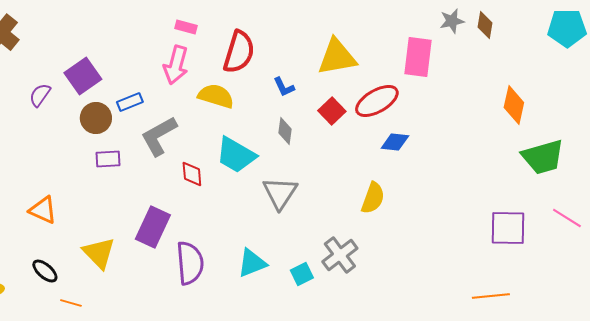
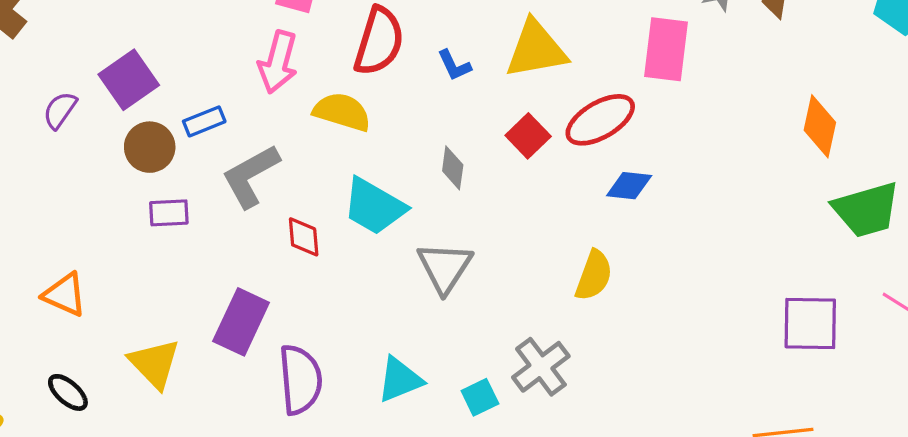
blue L-shape: (284, 87) -> (454, 65), moved

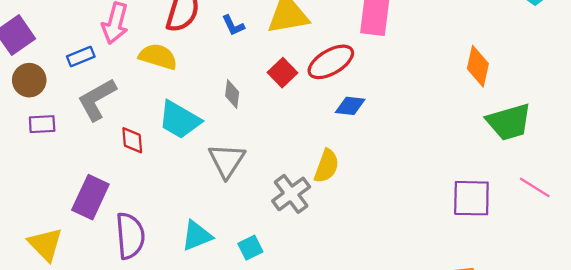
blue rectangle: (204, 121) -> (81, 57), moved
yellow triangle: (154, 364) -> (45, 244), moved
gray cross: (541, 367) -> (291, 194), moved

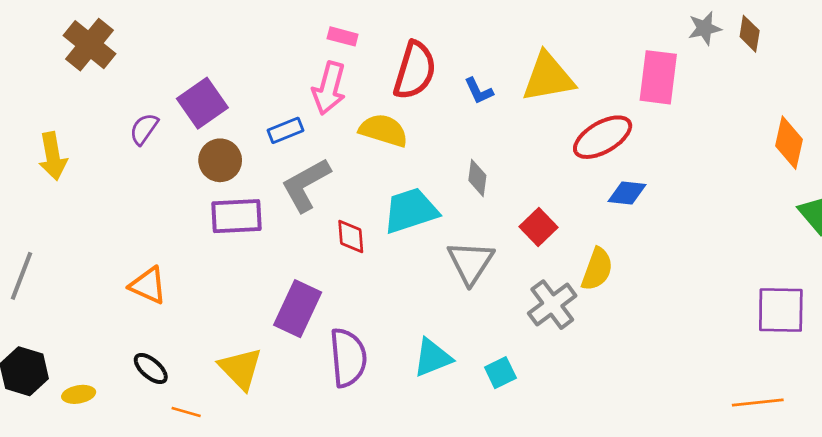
red square: (283, 73) -> (539, 227), moved
cyan trapezoid: (179, 120) -> (411, 211), turned 132
purple rectangle: (42, 124) -> (236, 216), size x1.5

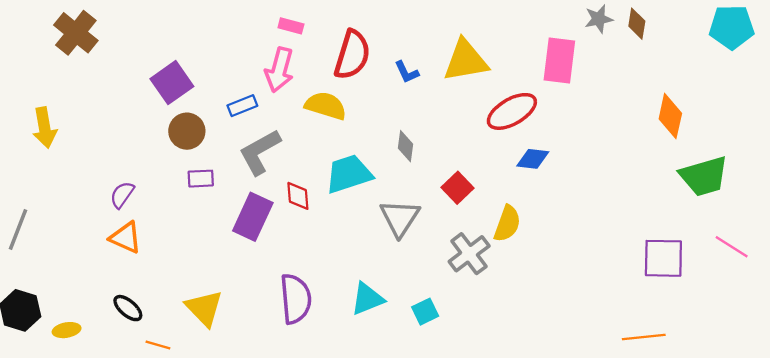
purple semicircle: (144, 129) -> (122, 195), moved
purple rectangle: (236, 216) -> (201, 179), size x0.6
purple rectangle: (298, 309) -> (253, 217), moved

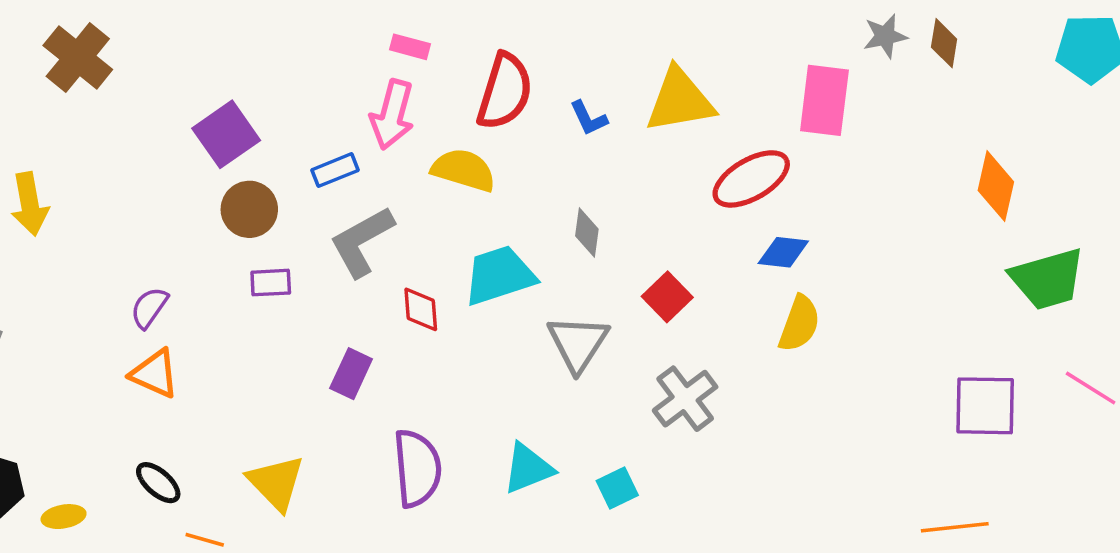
purple rectangle: (253, 217) -> (351, 374), moved, size x0.7
yellow semicircle: (507, 224) -> (799, 324), moved

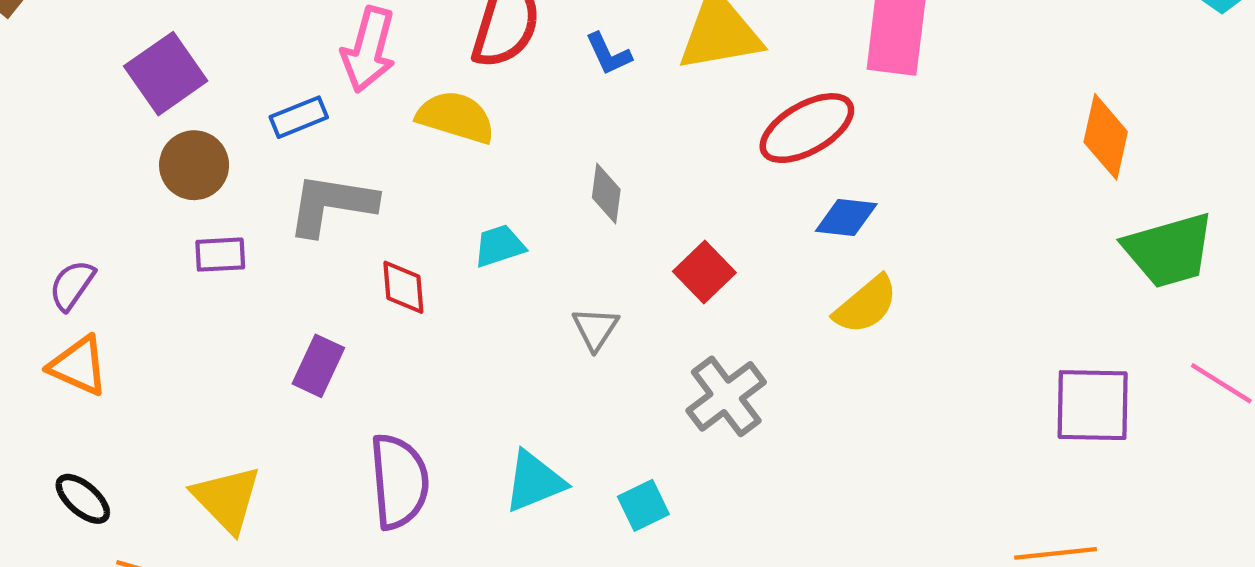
gray L-shape: (362, 241) -> (331, 204), turned 38
cyan trapezoid: (499, 275) -> (499, 246), size x0.6
yellow semicircle: (799, 324) -> (866, 305), turned 30
gray triangle: (578, 343) -> (595, 329), size x0.6

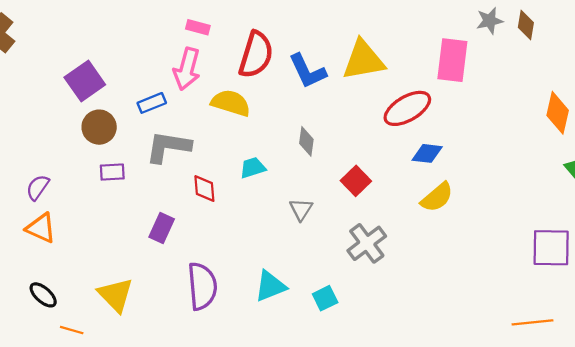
blue L-shape: (608, 54) -> (308, 71), size x1.6

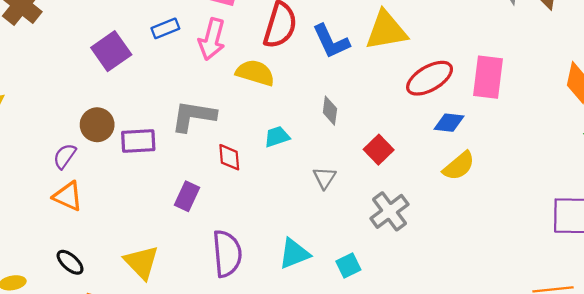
pink rectangle: (452, 60) -> (488, 77), moved
blue rectangle: (152, 103) -> (165, 28), moved
brown circle: (99, 127) -> (97, 125), moved
purple rectangle: (112, 172) -> (138, 141), size x1.4

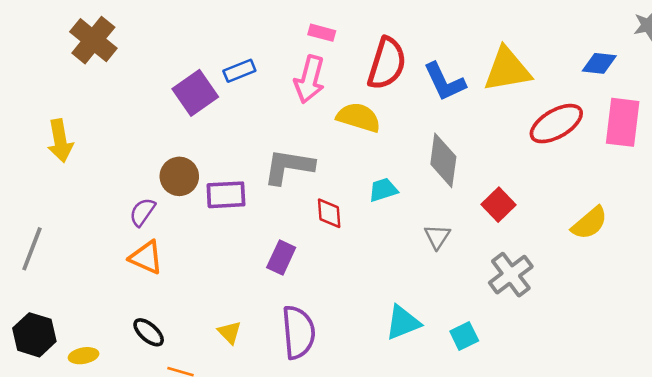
blue rectangle: (165, 28) -> (239, 71), moved
gray diamond: (330, 111) -> (443, 160), size x1.6
blue diamond: (449, 123) -> (599, 63), moved
purple semicircle: (227, 254) -> (298, 332), moved
yellow triangle: (142, 262) -> (230, 332), size x0.6

